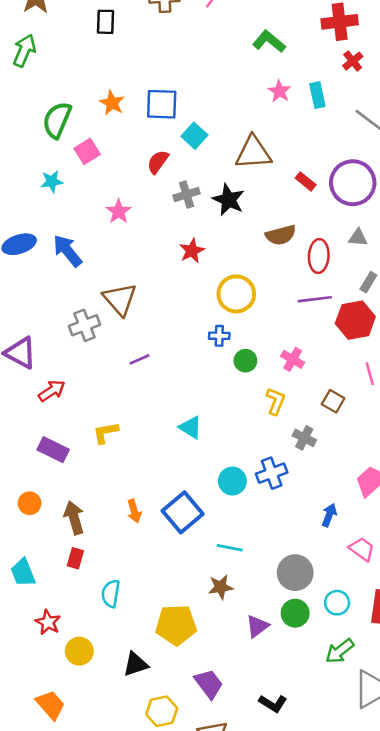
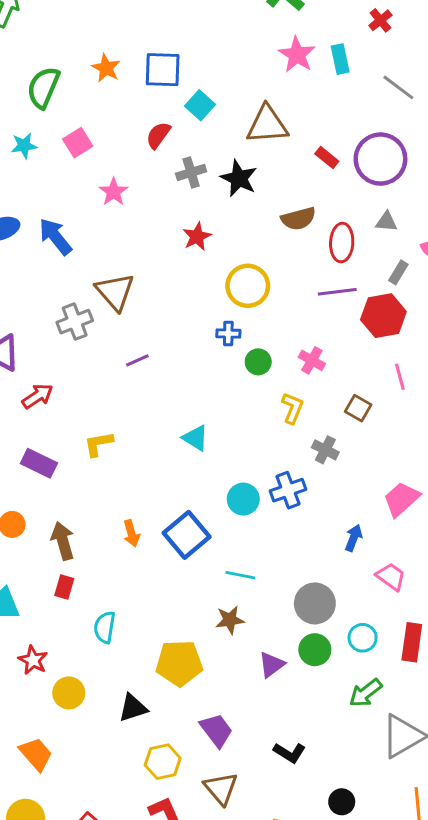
pink star: (279, 91) -> (297, 55), size x1.4
pink square: (87, 151) -> (78, 143), moved
cyan star: (52, 181) -> (24, 146), moved

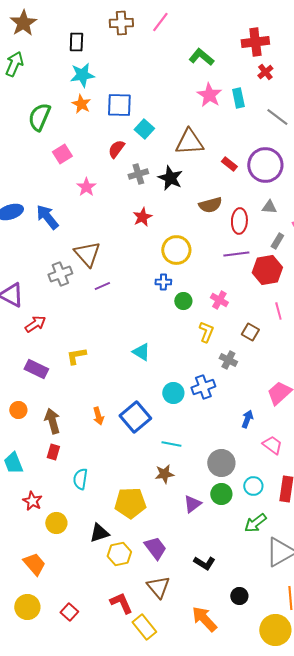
cyan star: (24, 146) -> (82, 75), moved, size x1.4
purple line: (137, 360) -> (102, 286), moved
yellow hexagon: (163, 762) -> (119, 554), moved

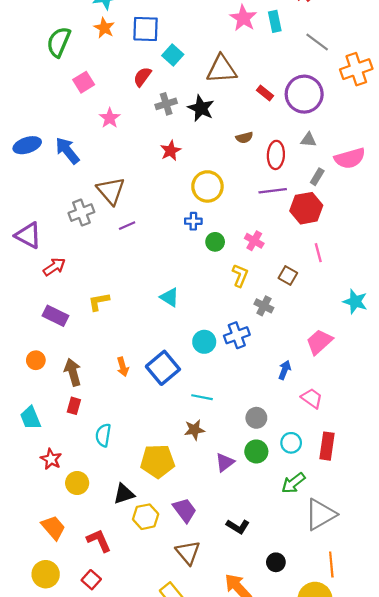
brown semicircle: (210, 205) -> (244, 138), size x0.7
gray circle: (221, 463) -> (256, 418), size x0.7
red L-shape: (121, 603) -> (99, 541), moved

